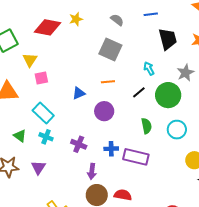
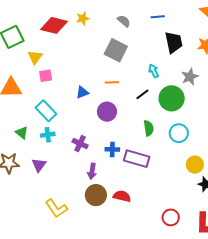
cyan cross: (46, 137) -> (48, 135), turned -32

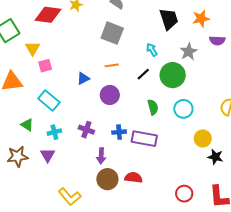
cyan cross: (48, 135) -> (54, 132), moved

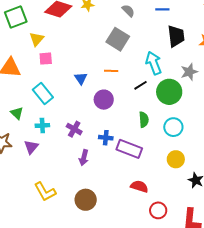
cyan arrow: (152, 50) -> (154, 63), size x1.6
blue triangle: (83, 79) -> (81, 78), turned -48
yellow circle: (203, 138) -> (176, 159), moved
red semicircle: (133, 178) -> (139, 186), moved
brown circle: (107, 179) -> (86, 200), moved

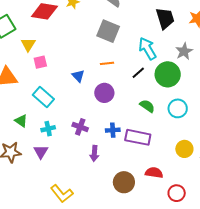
green semicircle: (144, 120) -> (147, 106), turned -42
yellow circle: (176, 159) -> (184, 149), moved
brown circle: (86, 200) -> (124, 182), moved

